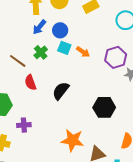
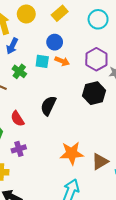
blue circle: (60, 30) -> (55, 42), moved
red semicircle: (30, 82) -> (17, 119), moved
black hexagon: (104, 107) -> (94, 93), moved

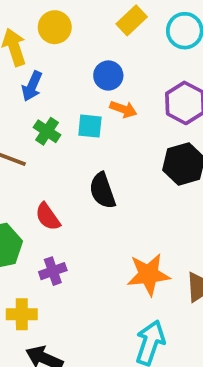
yellow rectangle: (60, 13) -> (132, 20), moved
cyan square: (42, 61) -> (90, 126), moved
black semicircle: (48, 106) -> (102, 191), turned -42

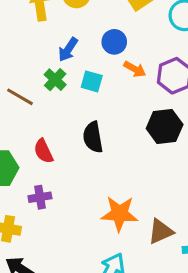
blue arrow: (32, 86) -> (68, 49), moved
orange arrow: (123, 109) -> (135, 69), moved

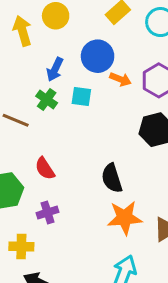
blue circle: (114, 42) -> (98, 56), size x1.4
black semicircle: (93, 137) -> (112, 178), moved

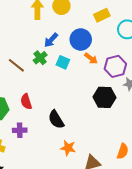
black semicircle: (112, 178) -> (56, 119), moved, turned -30
orange star: (125, 218) -> (68, 148), size x0.7

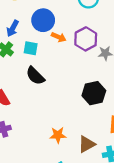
black hexagon: (104, 97) -> (94, 93), moved
black semicircle: (56, 119) -> (35, 76), moved

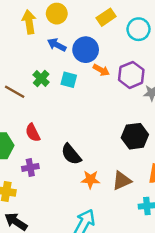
blue arrow: (13, 28) -> (57, 45), moved, turned 84
black semicircle: (35, 76) -> (71, 154), moved
brown triangle: (87, 144) -> (122, 181), moved

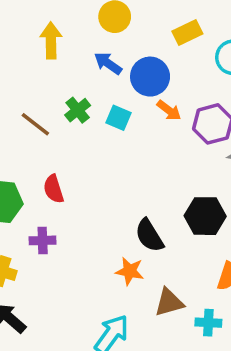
yellow arrow: (29, 22) -> (51, 41), moved
black semicircle: (71, 154) -> (149, 236), moved
brown triangle: (122, 181) -> (169, 302), moved

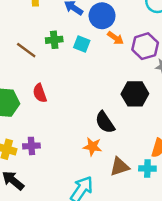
green cross: (78, 110) -> (54, 40), turned 35
black hexagon: (205, 216) -> (135, 94), moved
purple cross: (43, 240) -> (31, 146), moved
cyan cross: (208, 323) -> (147, 169), moved

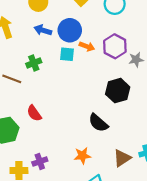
cyan square: (82, 44) -> (67, 54), moved
orange star: (92, 147) -> (82, 156), moved

